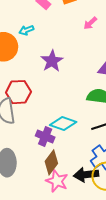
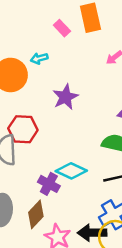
brown diamond: (51, 162) -> (36, 214), moved

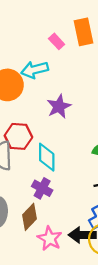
cyan arrow: (39, 58) -> (35, 70), size x1.6
cyan diamond: (71, 171) -> (47, 157), moved, turned 64

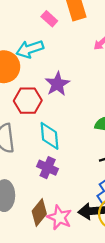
red hexagon: (18, 136) -> (28, 101), moved
brown diamond: (30, 217) -> (39, 213), moved

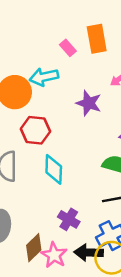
purple star: (57, 84) -> (89, 103), moved, turned -30
purple cross: (48, 168) -> (69, 219), moved

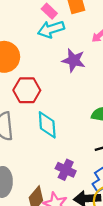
cyan arrow: (44, 77) -> (51, 29), moved

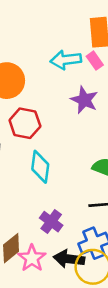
pink rectangle: (49, 11) -> (95, 61), moved

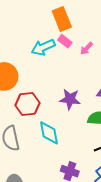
purple star: (84, 100) -> (70, 99), moved

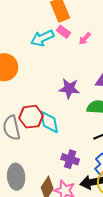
red hexagon: (27, 104) -> (31, 117), moved

